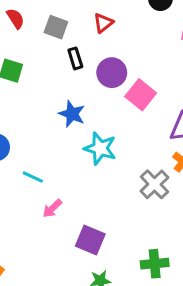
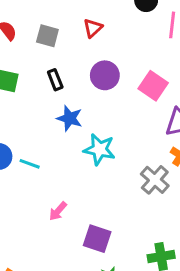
black rectangle: (75, 58) -> (55, 80), moved
pink square: (141, 95) -> (153, 86), moved
cyan line: (33, 177) -> (30, 164), moved

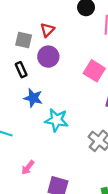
gray square: (47, 36) -> (24, 40), moved
purple circle: (105, 75) -> (48, 57), moved

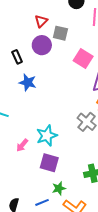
gray square: (24, 40) -> (60, 33), moved
cyan star: (57, 120) -> (47, 136), moved, turned -30

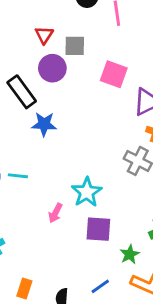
black rectangle: (17, 57) -> (22, 92), size x1.6
green star: (59, 188) -> (130, 254), moved

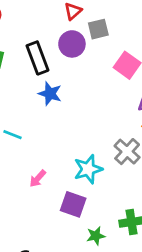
gray square: (75, 46) -> (98, 29), turned -30
cyan star: (87, 192) -> (88, 169), moved

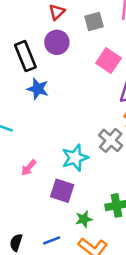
gray square: (98, 29) -> (94, 21), moved

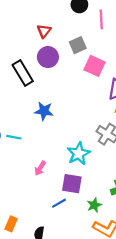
gray square: (94, 21) -> (78, 45), moved
blue star: (38, 89) -> (44, 111), moved
blue line: (52, 240) -> (59, 203), moved

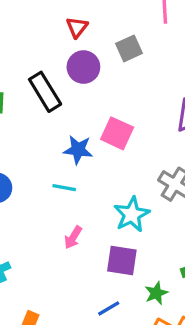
pink square: (95, 66) -> (117, 133), moved
cyan line: (14, 137) -> (64, 188), moved
blue line: (59, 203) -> (109, 308), moved

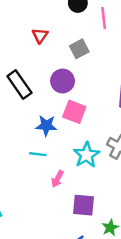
purple circle: (83, 67) -> (63, 81), moved
cyan star: (132, 214) -> (86, 155), moved
pink arrow: (73, 237) -> (57, 179), moved

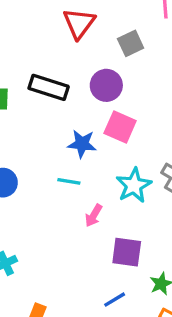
red triangle: (40, 36) -> (79, 23), size x1.5
black rectangle: (19, 84) -> (49, 87), turned -40

